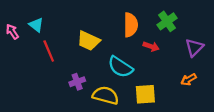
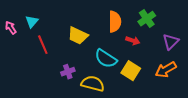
cyan triangle: (36, 25) -> (32, 22), turned 32
orange arrow: (189, 79) -> (166, 70), size x1.5
yellow square: (145, 94) -> (131, 71), moved, turned 36

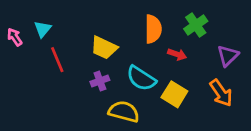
orange arrow: (166, 70) -> (221, 93), turned -95
purple cross: (68, 72) -> (100, 81), moved

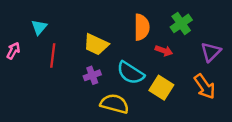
pink arrow: (15, 37) -> (13, 51), moved, turned 63
red line: (57, 60) -> (53, 56), turned 30

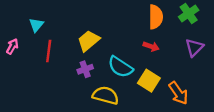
green cross: (181, 23) -> (189, 13), moved
orange semicircle: (142, 27) -> (156, 17), moved
yellow trapezoid: (96, 44) -> (89, 41), turned 115
orange arrow: (205, 86) -> (178, 93), moved

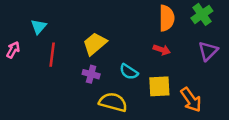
cyan semicircle: (120, 67) -> (129, 72), size x0.7
purple cross: (85, 69) -> (91, 74), turned 35
yellow square: (149, 81) -> (159, 86), turned -35

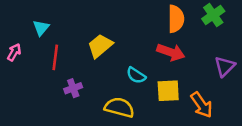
red arrow: (162, 50) -> (171, 52), size x1.5
purple triangle: (208, 51) -> (225, 66), moved
purple cross: (91, 74) -> (73, 88), moved, turned -35

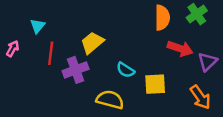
red arrow: (171, 52) -> (180, 49), moved
purple cross: (73, 88) -> (76, 70), moved, size x1.5
orange arrow: (202, 105) -> (200, 97), moved

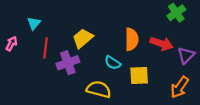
orange semicircle: (162, 18) -> (132, 39), moved
orange arrow: (200, 97) -> (180, 87), turned 70

